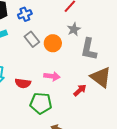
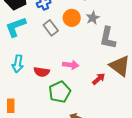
orange circle: (53, 43) -> (72, 18), moved
green pentagon: (41, 103) -> (60, 92), turned -30

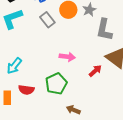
cyan arrow: (18, 64) -> (14, 66), moved, turned 30
red semicircle: (42, 72) -> (26, 90), moved

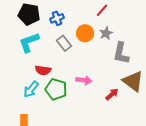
green pentagon: (56, 84) -> (56, 89), moved, turned -30
red semicircle: (26, 90) -> (43, 70), moved

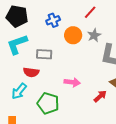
blue cross: (57, 18) -> (53, 20), moved
gray rectangle: (64, 43) -> (44, 54), moved, turned -49
green pentagon: (56, 89) -> (48, 103), moved

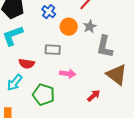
blue cross: (53, 20) -> (49, 12), turned -32
gray rectangle: (44, 54) -> (53, 50), moved
red arrow: (100, 96) -> (94, 96), moved

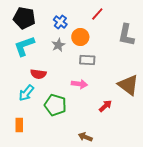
gray star: (90, 27) -> (58, 45), moved
gray L-shape: (105, 47) -> (126, 35), moved
gray rectangle: (53, 50) -> (87, 60), moved

